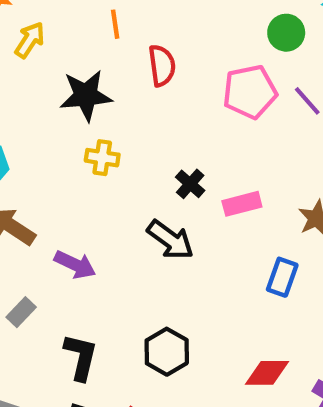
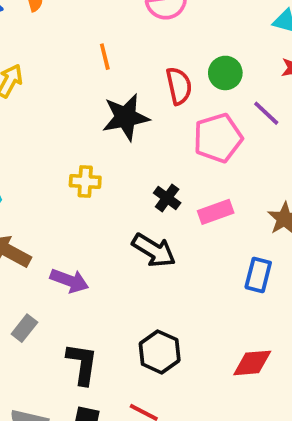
orange line: (115, 24) -> (105, 57), moved
green circle: (286, 33) -> (225, 73), moved
red semicircle: (162, 66) -> (179, 86), moved
pink pentagon: (250, 92) -> (218, 138), moved
black star: (86, 95) -> (126, 117), moved

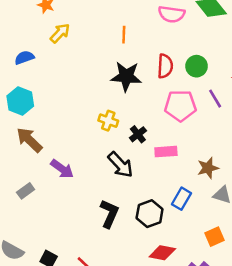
yellow cross: (85, 181) -> (108, 121), moved
black hexagon: (160, 352) -> (150, 214), moved
black L-shape: (82, 364) -> (109, 214), moved

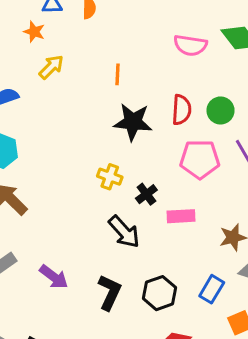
orange line: (124, 35) -> (117, 74), moved
purple arrow: (62, 169) -> (54, 277), moved
blue rectangle: (182, 199) -> (212, 289), moved

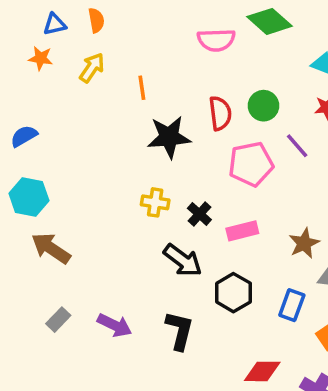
yellow arrow: (51, 67) -> (92, 68), moved
black hexagon: (160, 293) -> (233, 293), moved

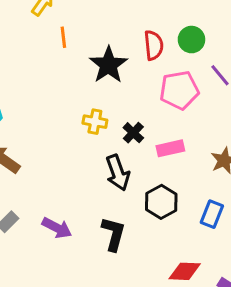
orange line: (142, 88) -> (63, 37), moved
black star: (169, 137) -> (108, 65), turned -30
black arrow: (183, 260) -> (118, 173), turned 32

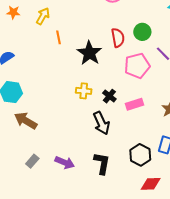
black hexagon: (161, 202) -> (140, 155), moved

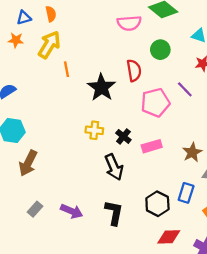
yellow arrow: (43, 16) -> (49, 45), size x1.4
green circle: (142, 32) -> (160, 50), moved
brown arrow: (26, 121) -> (28, 163), turned -95

